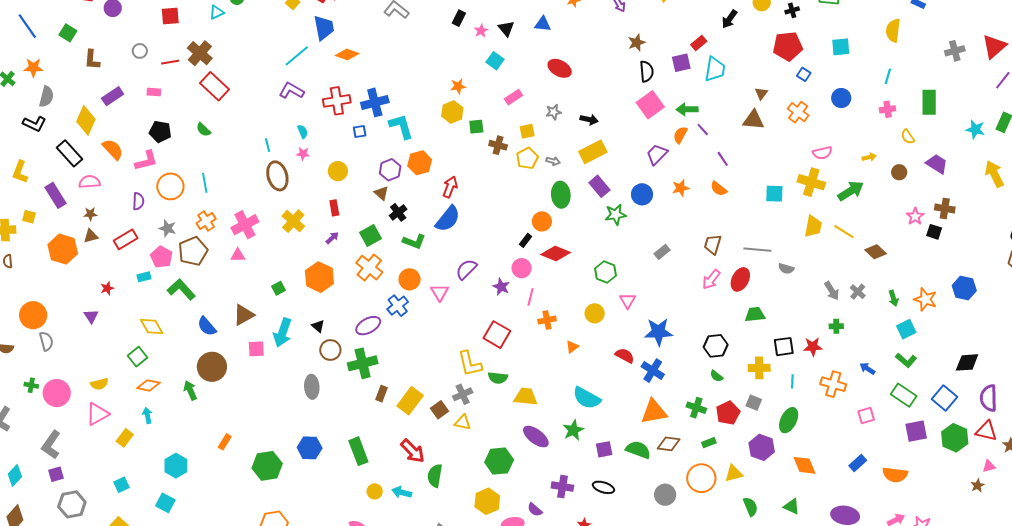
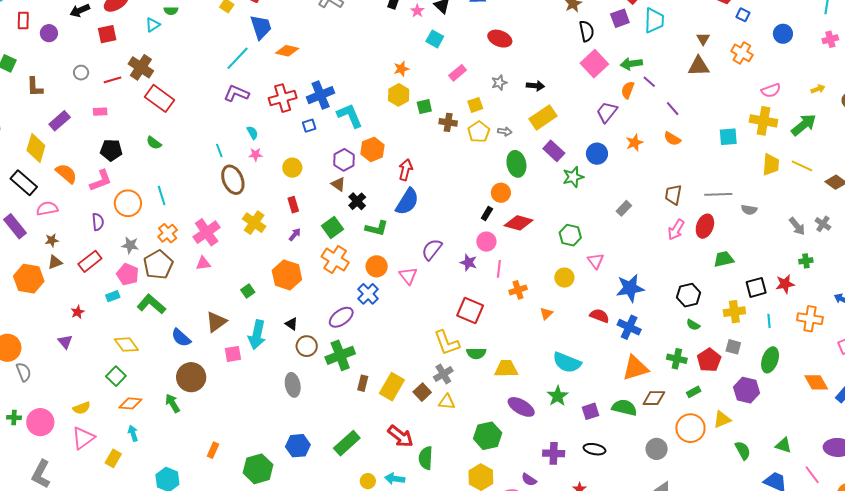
green rectangle: (358, 451) -> (347, 443), turned 76
orange diamond: (805, 465) -> (816, 382), moved

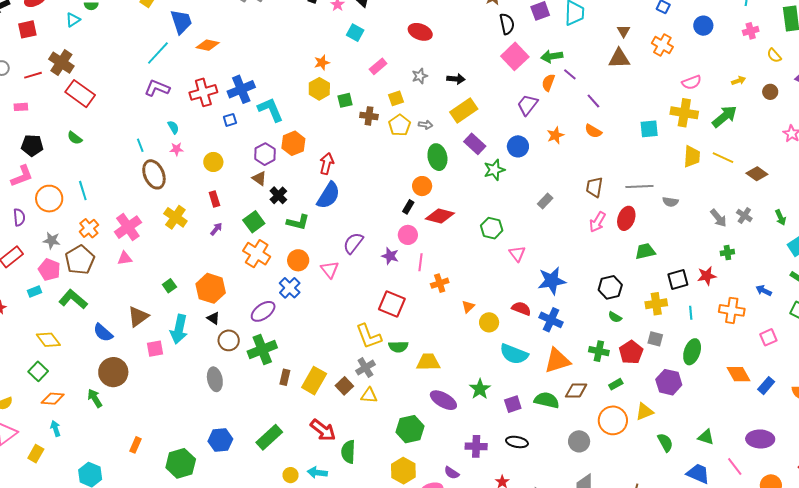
orange hexagon: (287, 275) -> (211, 288), moved
yellow circle: (564, 278) -> (489, 322), moved
cyan semicircle: (567, 363) -> (514, 354), moved

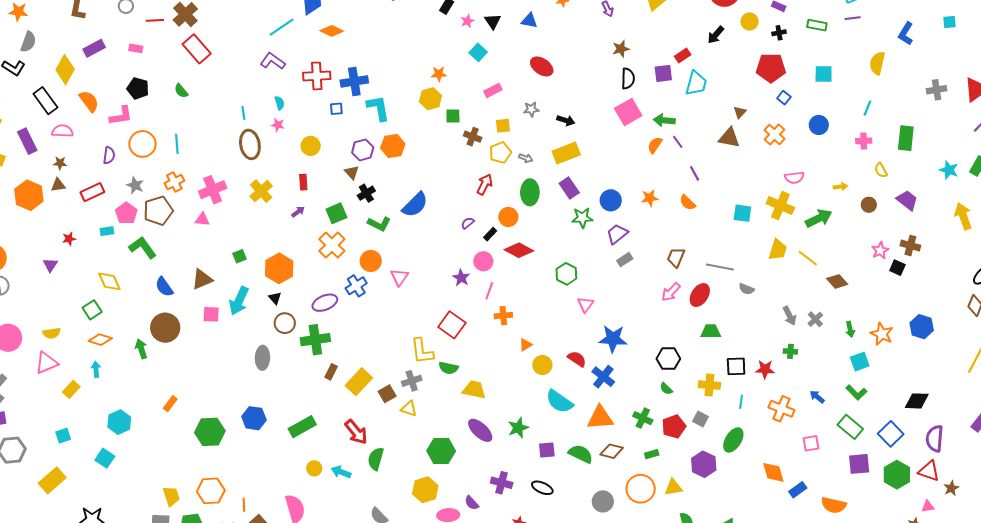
purple trapezoid: (528, 105) -> (617, 234), moved
red arrow: (327, 163) -> (485, 184), moved
purple semicircle: (353, 243) -> (468, 223), moved, size x0.6

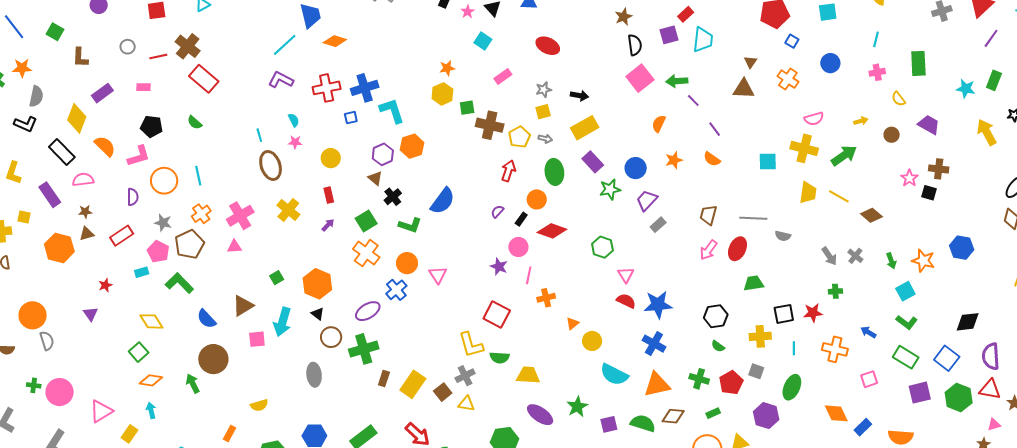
yellow square: (503, 126) -> (543, 112), moved
brown cross: (473, 137) -> (490, 125), size x1.5
orange semicircle: (655, 145) -> (659, 124), moved
yellow semicircle: (52, 333) -> (259, 405), moved
red semicircle: (577, 359) -> (626, 301), moved

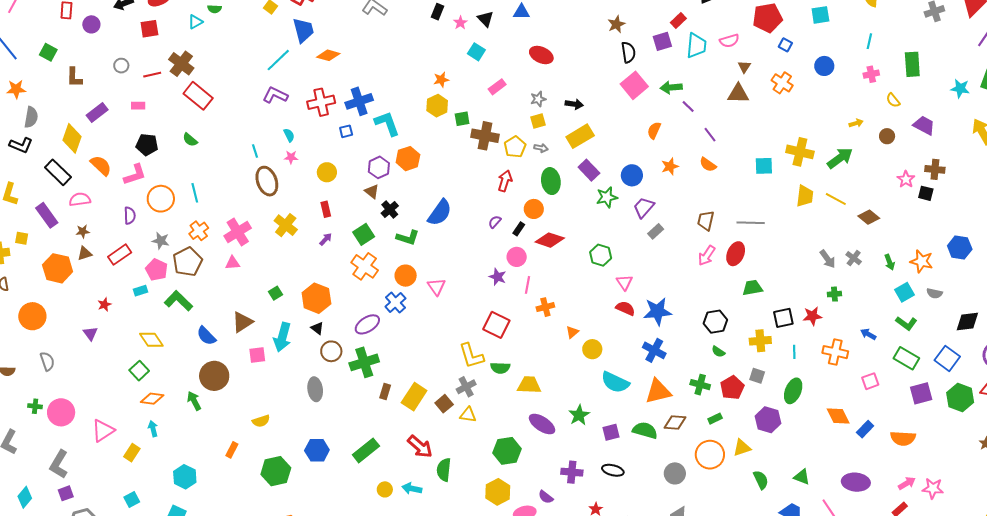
pink semicircle: (814, 119) -> (729, 41), moved
gray semicircle: (783, 236) -> (934, 293), moved
orange circle: (33, 315) -> (32, 316), moved

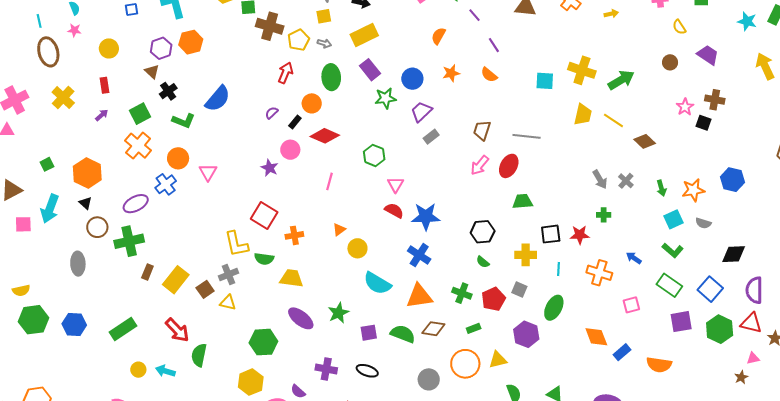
yellow arrow: (856, 123) -> (611, 14), moved
orange star: (922, 261) -> (693, 190), turned -30
pink line: (528, 285) -> (330, 181), moved
orange cross: (545, 307) -> (294, 235), moved
green hexagon: (276, 471) -> (34, 320), moved

